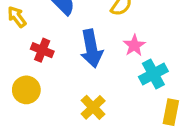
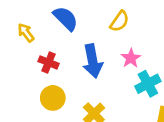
yellow circle: (26, 90) -> (53, 98), moved

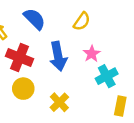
red cross: (49, 62) -> (20, 57), size x1.5

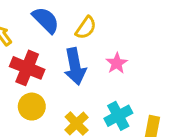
yellow semicircle: (82, 21) -> (86, 28), moved
cyan cross: (107, 76) -> (118, 116), moved

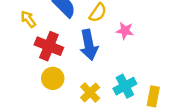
pink star: (117, 63) -> (125, 31), moved, turned -30

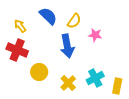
red cross: (49, 46) -> (17, 50), moved

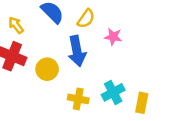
yellow circle: (39, 72) -> (47, 69), moved
yellow cross: (68, 83) -> (78, 99), turned -35

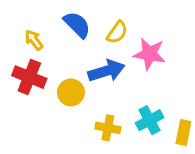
pink star: (113, 37) -> (150, 54), size x1.5
blue arrow: (77, 51) -> (106, 71), turned -96

